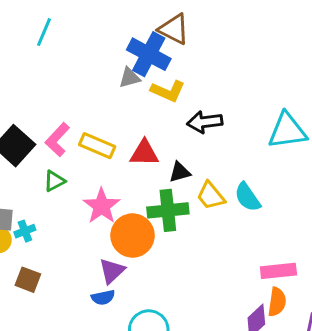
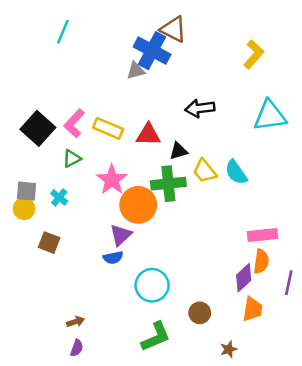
yellow L-shape: (168, 91) -> (254, 54), moved, turned -72
cyan cross: (25, 231) -> (59, 197), moved, turned -30

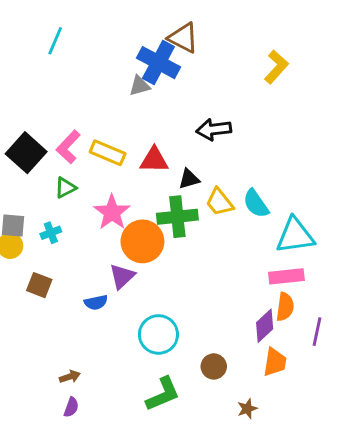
cyan triangle: (270, 116) -> (295, 236), moved
cyan cross: (59, 197) -> (51, 233), turned 30
blue semicircle: (113, 258) -> (96, 302), moved

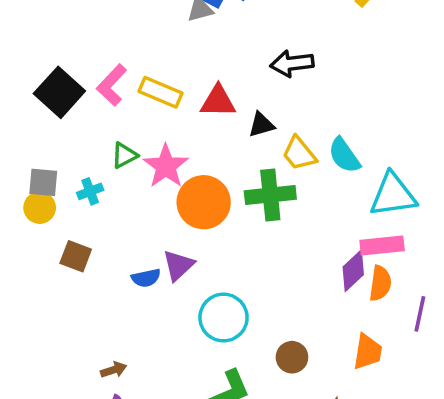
green triangle: (65, 188) -> (124, 155), moved
green cross: (177, 217) -> (270, 195), moved
purple triangle: (122, 276) -> (178, 265), moved
purple diamond: (265, 326) -> (353, 271), moved

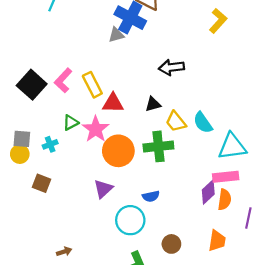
yellow rectangle: (160, 92) -> (92, 85), turned 40
red triangle: (218, 101) -> (113, 103), moved
blue semicircle: (146, 278) -> (151, 196), moved

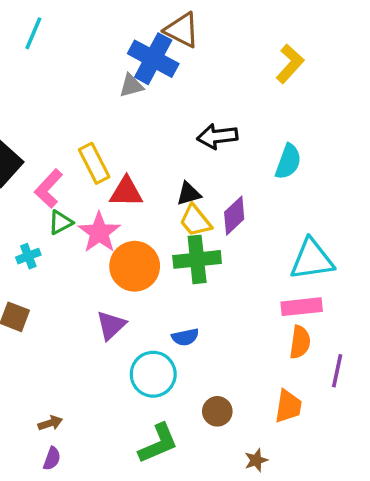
pink L-shape: (63, 80) -> (49, 189), moved
yellow trapezoid: (176, 122) -> (195, 221), moved
cyan semicircle: (203, 123) -> (288, 162), moved, turned -125
purple diamond: (208, 192) -> (234, 216), moved

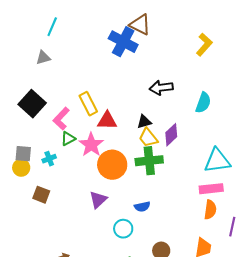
gray triangle: (131, 86) -> (43, 58), moved
cyan circle: (153, 374) -> (123, 229), size x0.7

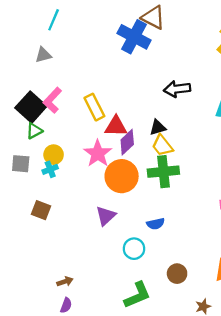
pink L-shape: (61, 119) -> (52, 100), moved
purple diamond: (171, 135) -> (127, 142), moved
green triangle: (68, 139) -> (34, 131), moved
yellow circle: (21, 168) -> (54, 155), moved

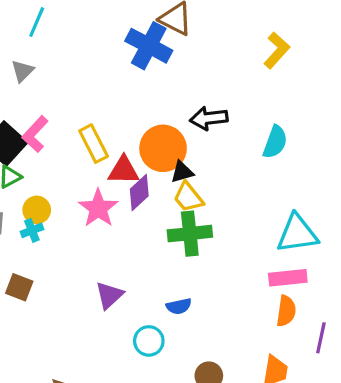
gray triangle: (43, 55) -> (22, 71), turned -30
orange circle: (122, 176) -> (163, 148), moved

